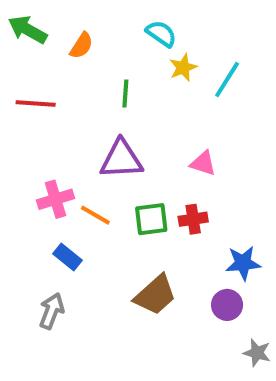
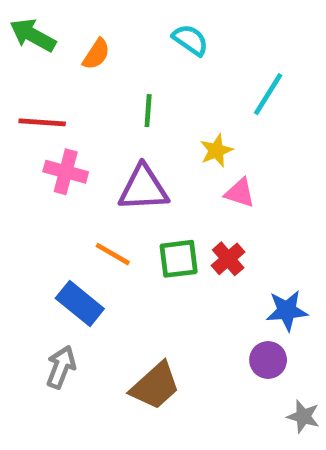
yellow star: (183, 68) -> (216, 151), moved
pink cross: (55, 199) -> (66, 172), moved, turned 32
red cross: (193, 219) -> (228, 259), turned -32
blue rectangle: (67, 257) -> (80, 304), size x1.4
brown trapezoid: (155, 295) -> (155, 386), moved

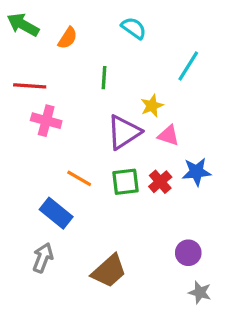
purple triangle: (143, 188) -> (124, 132), moved, turned -30
blue star: (287, 311) -> (197, 172), moved
gray star: (303, 416) -> (200, 292), moved

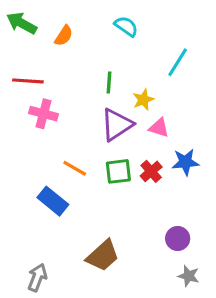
green line: (104, 78) -> (109, 82), moved
gray arrow: (43, 258) -> (37, 277), moved

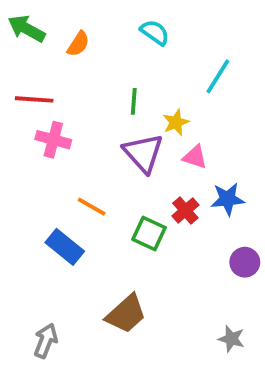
purple triangle: (117, 125) -> (143, 153), turned -39
green square: (118, 171) -> (149, 233), moved, turned 32
purple circle: (178, 238) -> (245, 262), moved

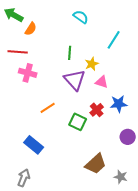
orange semicircle: (78, 44) -> (31, 29), moved
orange line: (92, 207) -> (48, 108), turned -63
blue rectangle: (65, 247) -> (34, 145), moved
brown trapezoid: (126, 314) -> (96, 164), moved

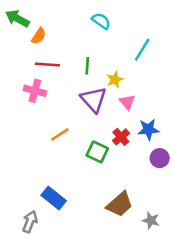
red line: (18, 52) -> (47, 65), moved
pink triangle: (102, 82) -> (127, 102), turned 32
purple circle: (128, 137) -> (160, 158), moved
blue rectangle: (34, 145) -> (54, 198), moved

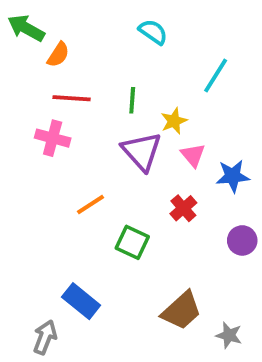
blue star: (148, 129) -> (233, 176), moved
green square: (97, 152) -> (132, 242), moved

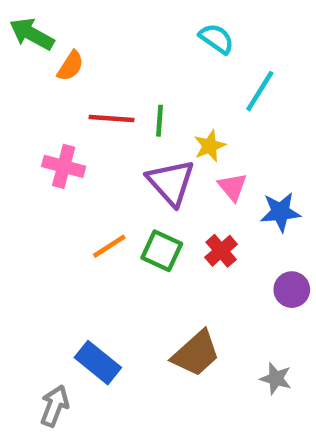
cyan semicircle: (153, 32) -> (216, 39), moved
red line: (72, 98) -> (112, 118), moved
green square: (132, 242) -> (162, 251), moved
brown trapezoid: (182, 311) -> (196, 353), moved
gray star: (229, 335) -> (276, 379), moved

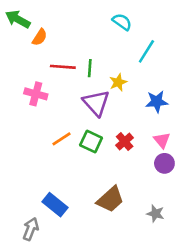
pink triangle: (232, 187) -> (162, 140), moved
blue star: (280, 212) -> (157, 102), moved

